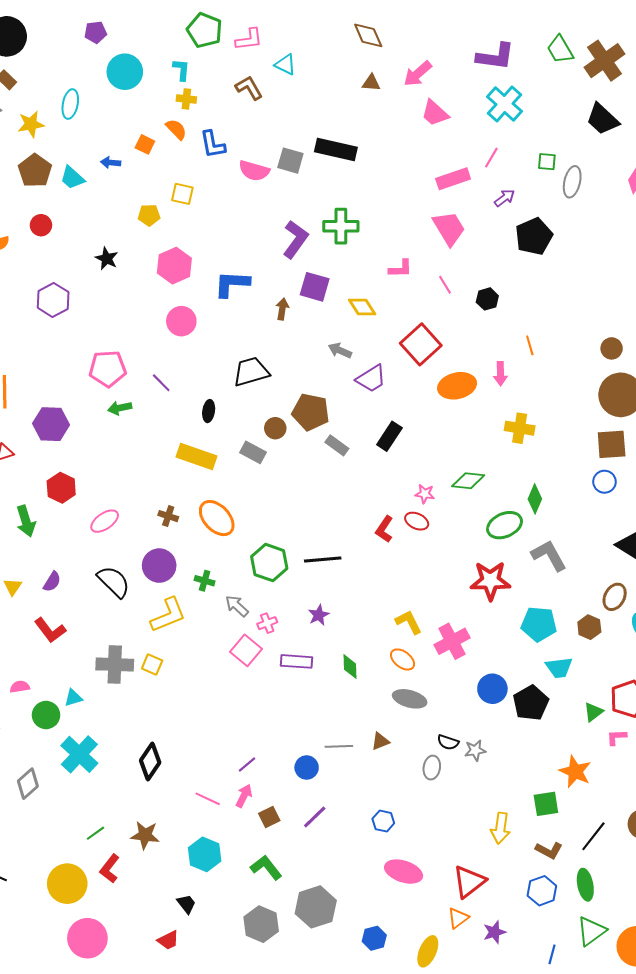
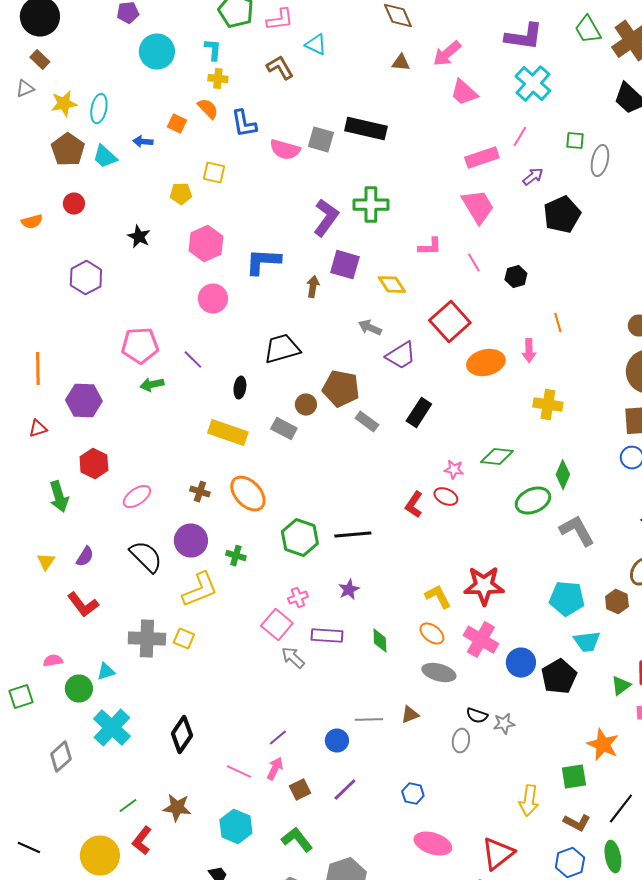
cyan ellipse: (70, 104) -> (99, 109), moved
red star: (490, 581) -> (484, 586), moved
gray arrow: (237, 606) -> (293, 658), moved
pink cross: (452, 641) -> (481, 640), moved, turned -32

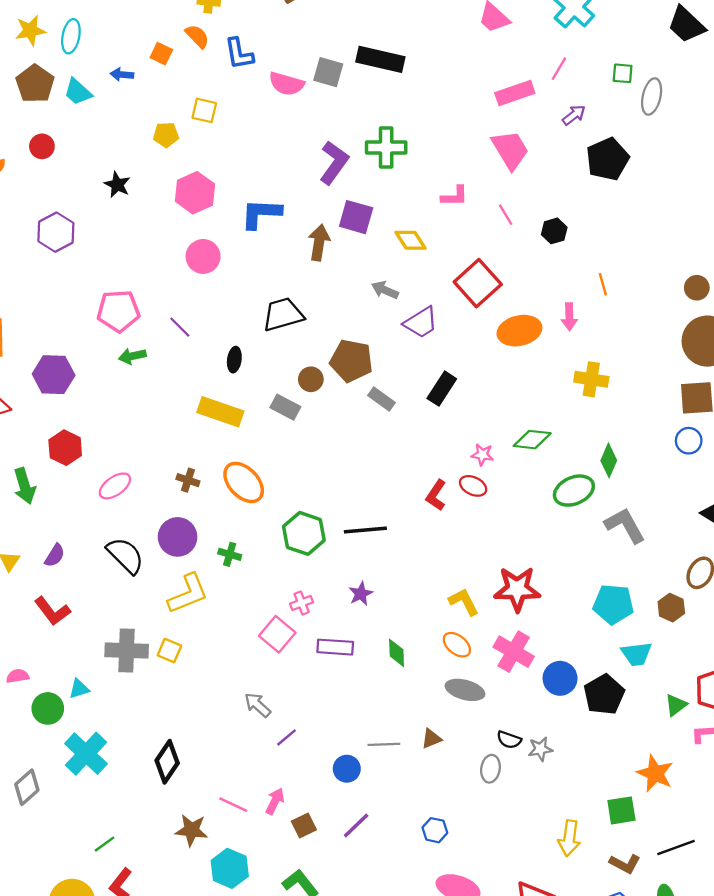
brown arrow: (313, 287) -> (319, 243), size x1.4
gray arrow: (293, 658) -> (258, 705), moved
purple line: (278, 738) -> (286, 737), moved
brown star: (177, 808) -> (191, 830), moved
black line: (621, 809) -> (676, 848), turned 32

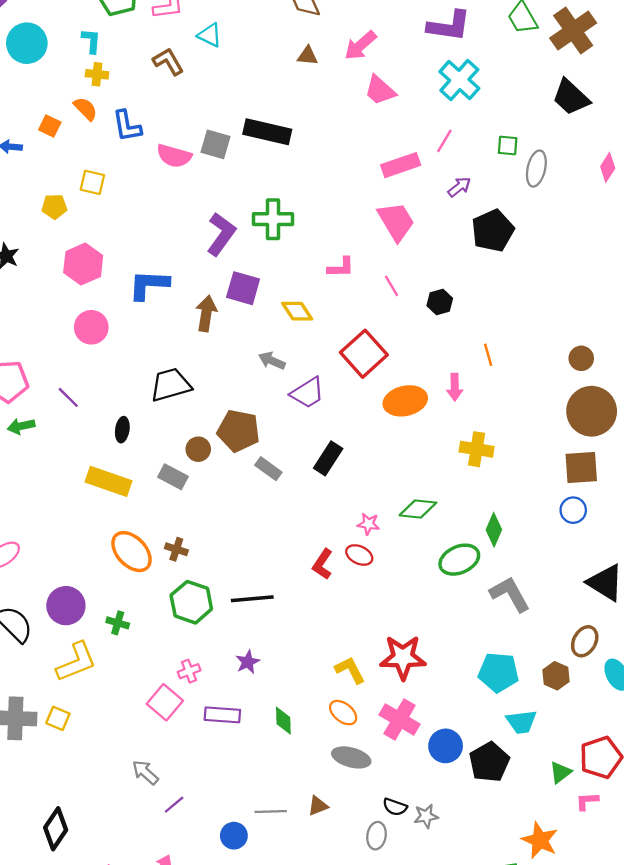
brown cross: (188, 480) -> (176, 549), moved

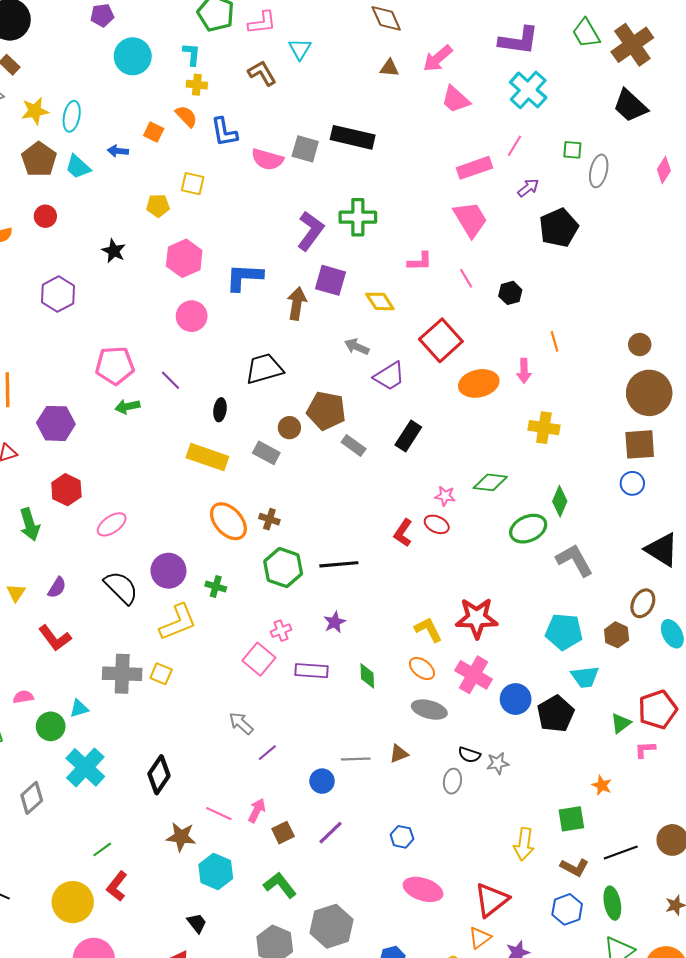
cyan triangle: (210, 35) -> (300, 49), turned 35
orange star: (540, 840) -> (602, 785), size x0.6

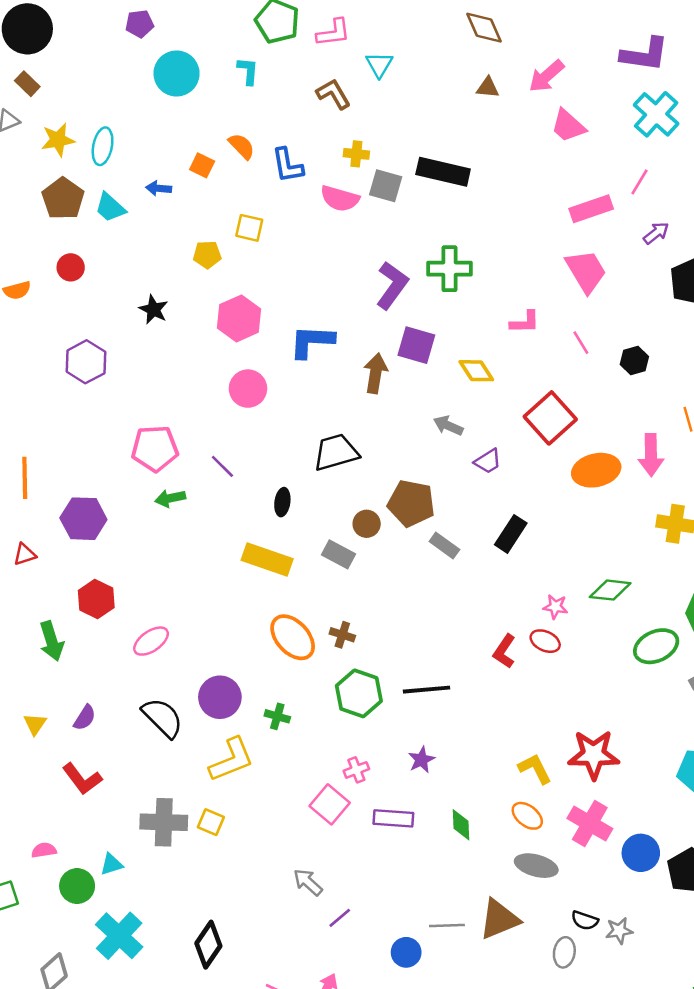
yellow cross: (197, 85) -> (356, 154), moved
pink arrow: (524, 371) -> (651, 455), size x1.4
purple trapezoid: (389, 376) -> (488, 461), size x0.7
brown triangle: (399, 754) -> (499, 919), size x1.8

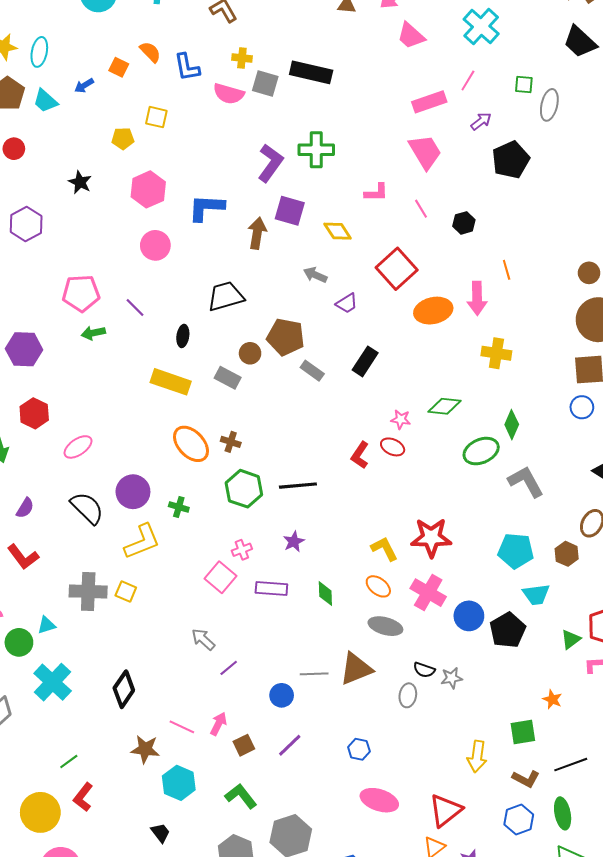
blue arrow: (159, 188) -> (84, 86), turned -36

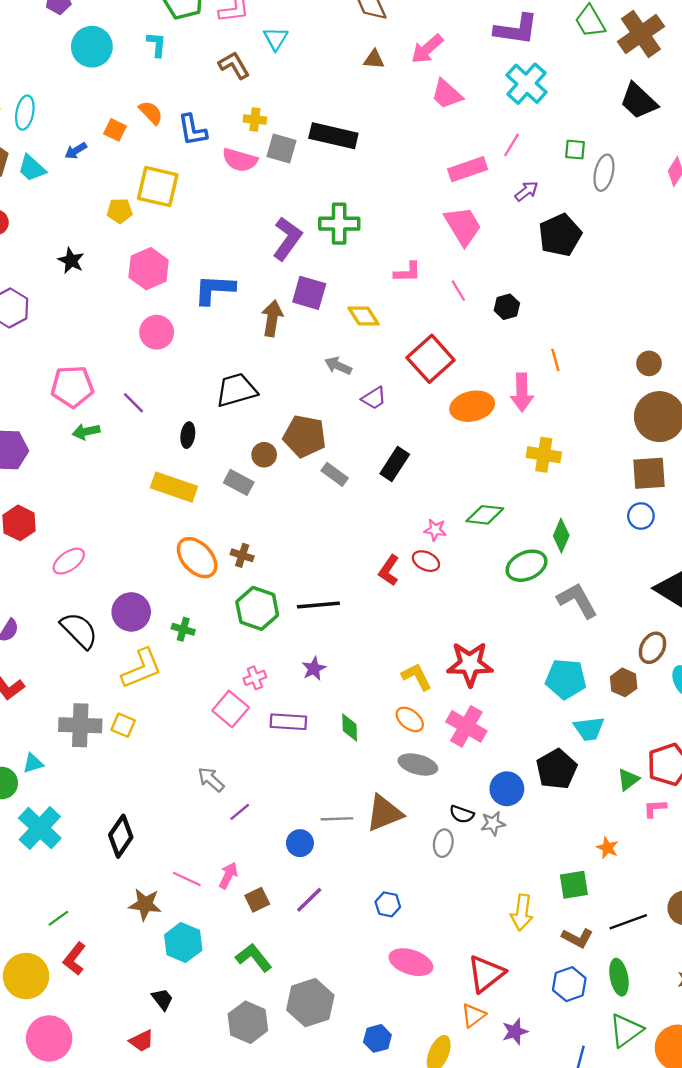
yellow square: (156, 117) -> (158, 187), size x1.6
blue circle: (469, 616) -> (507, 789), moved

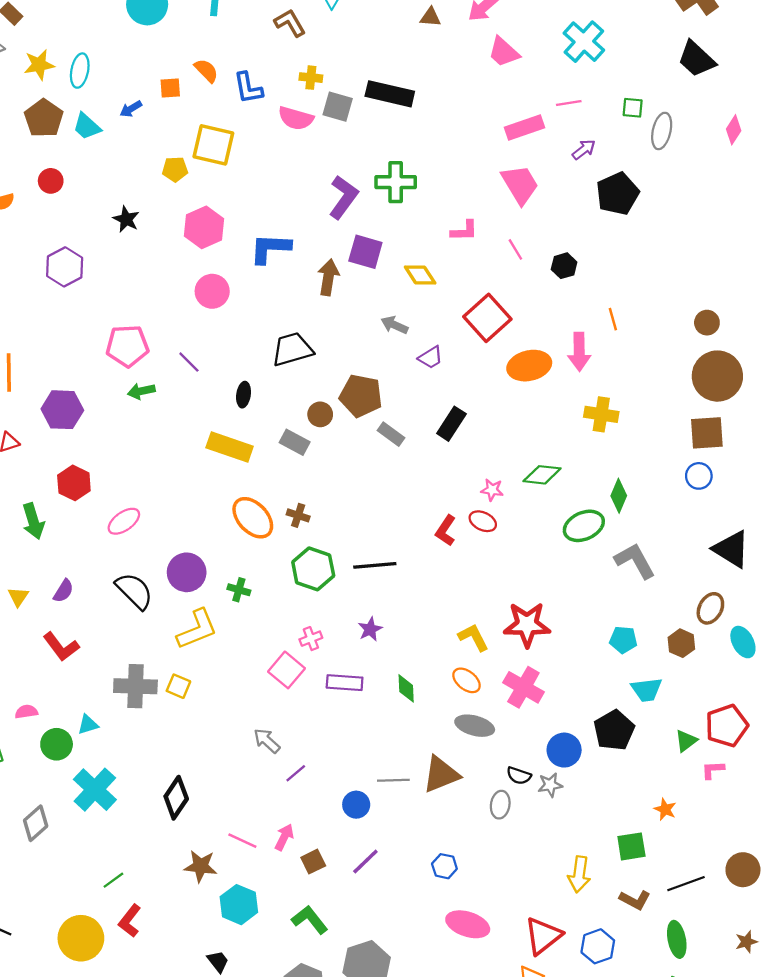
orange square: (115, 130) -> (170, 88), turned -30
pink line: (511, 145) -> (569, 103), turned 50
cyan pentagon: (566, 679) -> (623, 640), size x0.7
blue hexagon: (569, 984) -> (598, 946), moved

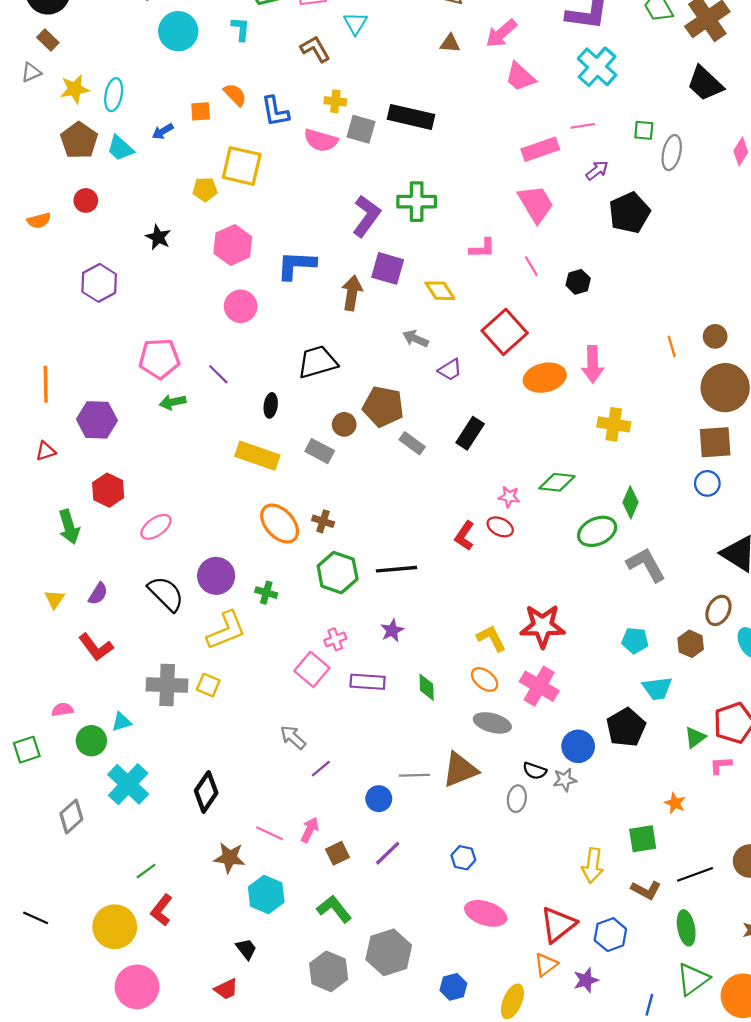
orange line: (613, 319) -> (672, 346), moved

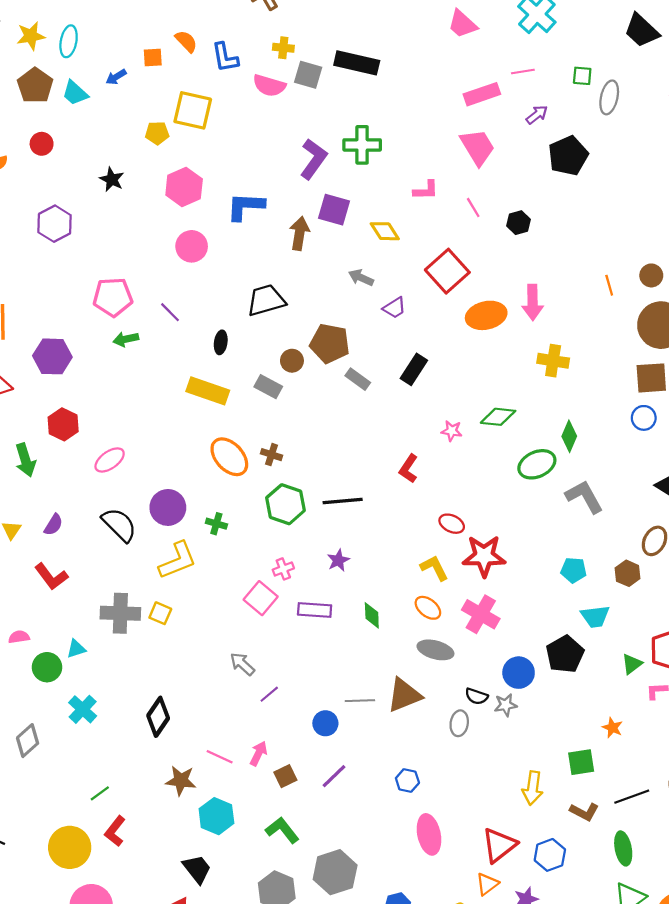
red ellipse: (500, 527) -> (452, 524), moved
cyan cross: (128, 784) -> (83, 709), size x0.7
pink ellipse: (486, 913) -> (429, 834), turned 60
black trapezoid: (246, 949) -> (197, 869), size x1.4

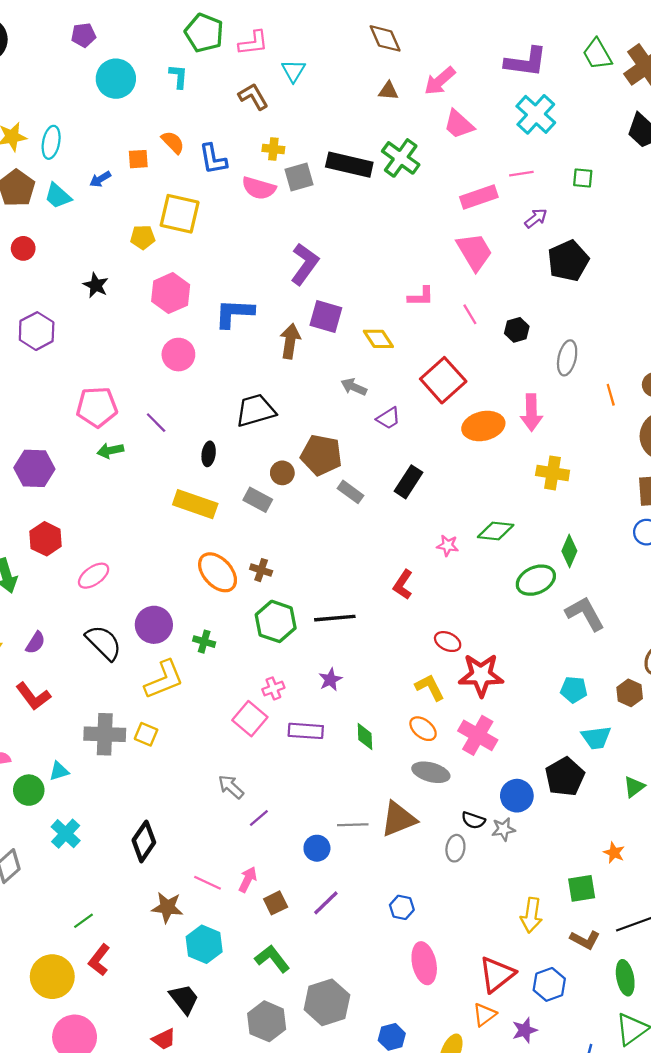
gray square: (308, 75) -> (299, 177), turned -32
gray ellipse: (609, 97) -> (567, 358), moved
green cross: (362, 145) -> (401, 158), moved, turned 36

